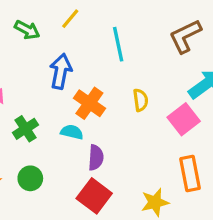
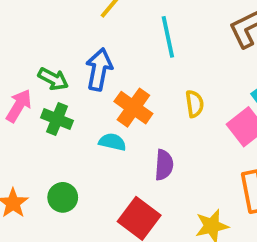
green arrow: (27, 30) -> (53, 79), moved
green cross: (25, 129) -> (57, 119), moved, turned -35
purple semicircle: (96, 158) -> (164, 165), moved

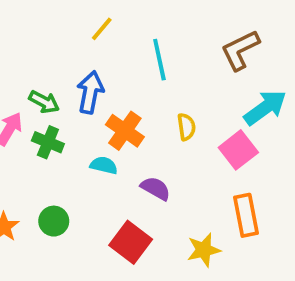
purple semicircle: (164, 165) -> (156, 188), turned -64

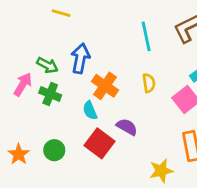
yellow line: (102, 29) -> (61, 13), moved, turned 66
cyan line: (159, 60) -> (146, 36), moved
cyan semicircle: (104, 165) -> (90, 110), turned -126
red square: (131, 242) -> (100, 143), moved

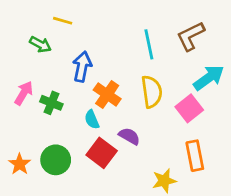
green arrow: (47, 65) -> (40, 44), moved
yellow semicircle: (149, 83) -> (152, 92), size x1.6
green circle: (54, 150) -> (56, 160), size x1.4

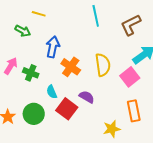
cyan line: (149, 44) -> (96, 16), moved
cyan semicircle: (92, 120) -> (52, 92), moved

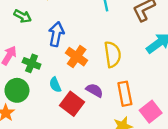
pink square: (130, 77) -> (151, 112), moved
orange rectangle: (134, 111) -> (125, 94), moved
green circle: (34, 114) -> (17, 90), moved

